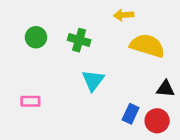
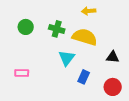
yellow semicircle: (147, 46) -> (85, 37), moved
black triangle: (165, 89) -> (113, 57), moved
blue rectangle: (131, 114) -> (84, 77), moved

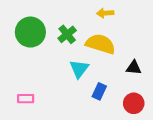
green circle: (26, 27) -> (30, 32), size x1.6
green cross: (57, 29) -> (67, 34), turned 35
pink rectangle: (22, 73) -> (26, 99), moved

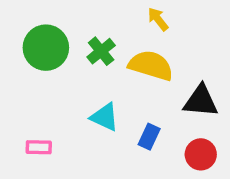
yellow arrow: (105, 13) -> (158, 19), turned 56
black triangle: (134, 68) -> (201, 101), size x1.5
cyan triangle: (79, 69) -> (105, 117), moved, turned -42

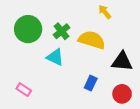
yellow arrow: (158, 19) -> (105, 12), moved
cyan triangle: (105, 117) -> (55, 57), moved
pink rectangle: (39, 147) -> (24, 90), turned 32

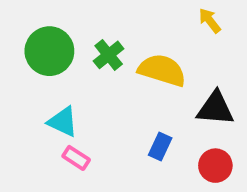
yellow arrow: (105, 12) -> (210, 21), moved
cyan triangle: (55, 57) -> (63, 122), moved
pink rectangle: (24, 90) -> (76, 158), moved

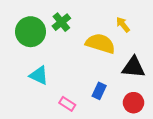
yellow arrow: (210, 21) -> (123, 25), moved
green cross: (109, 55) -> (61, 22), moved
pink rectangle: (76, 158) -> (67, 104), moved

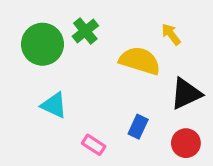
black triangle: (134, 67) -> (186, 94), turned -30

